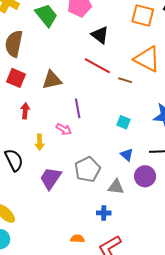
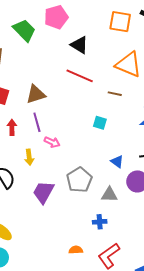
brown line: (125, 80) -> (115, 94), moved
purple line: (78, 108) -> (37, 122), moved
cyan square: (124, 122) -> (100, 123), moved

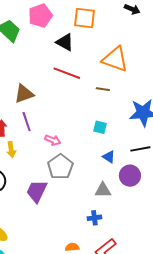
orange square: (120, 22) -> (85, 18), moved
cyan square: (100, 123) -> (100, 127), moved
pink arrow: (52, 142) -> (53, 140), moved
yellow arrow: (29, 157) -> (11, 150), moved
gray pentagon: (79, 180) -> (60, 167), moved

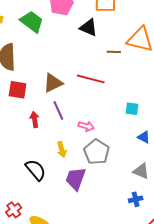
red line: (67, 73) -> (91, 79), moved
brown line: (103, 89) -> (114, 52), moved
yellow arrow: (11, 150) -> (62, 149), moved
gray triangle: (103, 190) -> (141, 171), turned 30

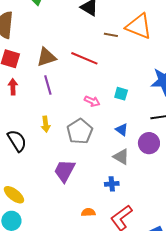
red arrow: (35, 119) -> (13, 87), moved
pink arrow: (86, 126) -> (92, 101), moved
blue triangle: (144, 137) -> (122, 130), moved
purple trapezoid: (76, 179) -> (65, 171), moved

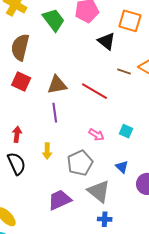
red arrow: (13, 87) -> (17, 134), moved
gray triangle: (121, 157) -> (99, 191), moved, size x1.4
purple trapezoid: (65, 171) -> (60, 200), turned 30

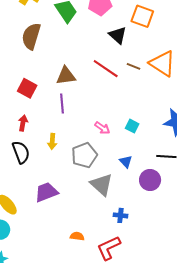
red square: (21, 82) -> (27, 88), moved
red line: (94, 91) -> (106, 69), moved
purple trapezoid: (60, 200) -> (46, 192), moved
blue cross: (105, 219) -> (120, 215), moved

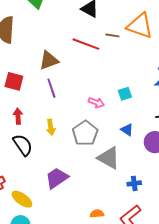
cyan square: (132, 126) -> (125, 94), turned -32

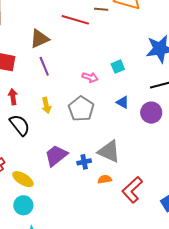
gray triangle: (109, 158) -> (109, 151), moved
blue cross: (134, 183) -> (84, 162), moved
orange semicircle: (97, 214) -> (105, 179), moved

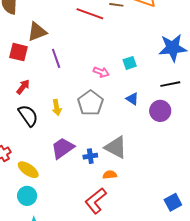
brown triangle: (39, 39) -> (37, 32), moved
red arrow: (13, 97) -> (23, 87), turned 42
yellow arrow: (46, 105) -> (57, 107), moved
red L-shape: (132, 190) -> (96, 201), moved

